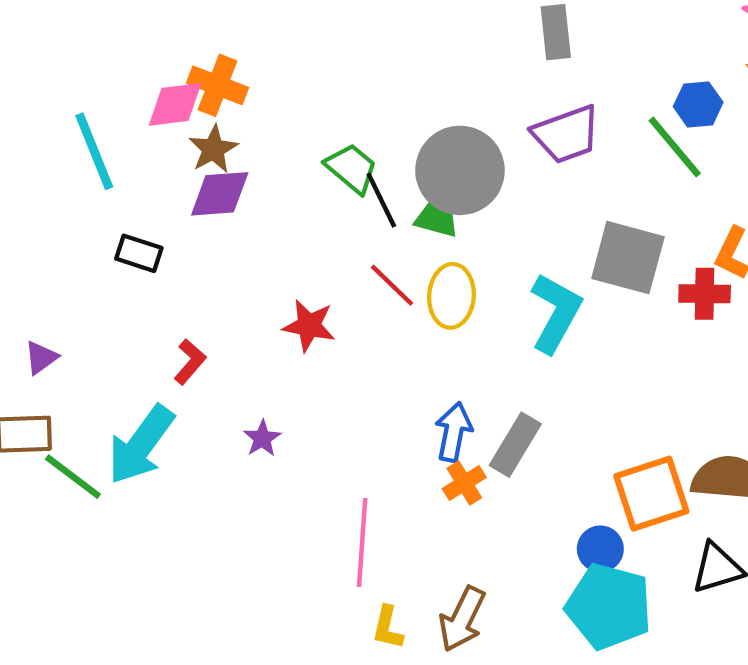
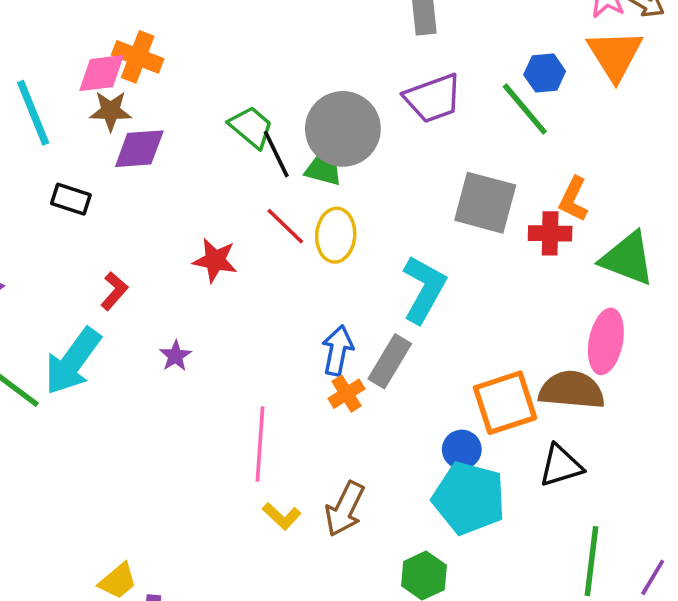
brown star: (213, 149) -> (111, 111), moved, turned 30
cyan L-shape: (556, 313) -> (424, 289), moved
yellow L-shape: (388, 628) -> (282, 516), turned -60

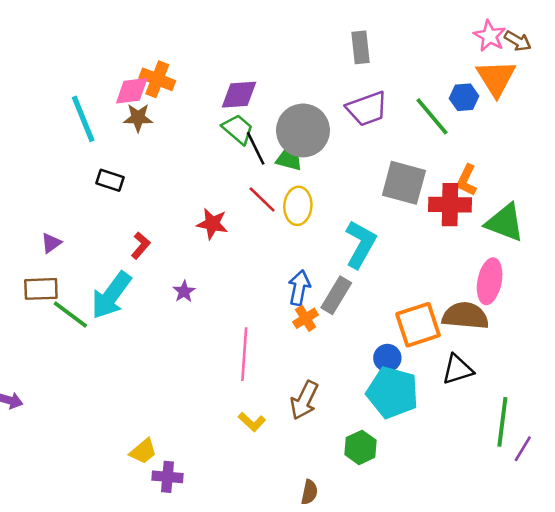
blue hexagon: (545, 73) -> (464, 97), moved
purple diamond: (139, 149) -> (239, 95), moved
red cross: (550, 233) -> (450, 205), size x1.4
yellow L-shape: (282, 516) -> (252, 422), moved
green line: (591, 561) -> (502, 422), moved

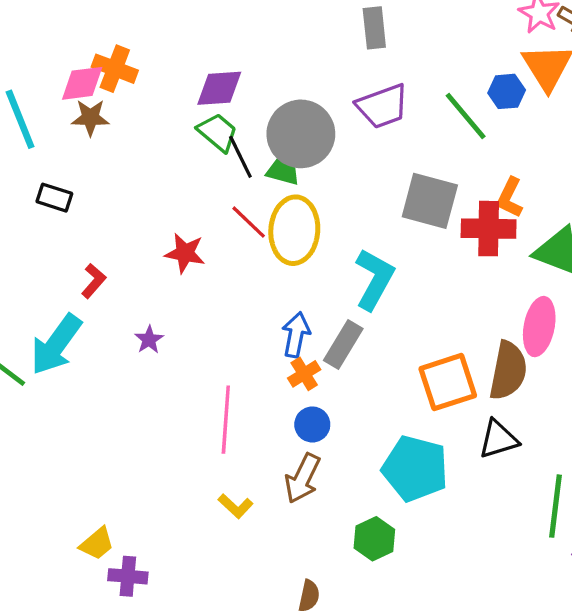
yellow ellipse: (298, 206) -> (294, 230), size x1.4
brown semicircle: (465, 316) -> (508, 371), turned 96
blue circle: (387, 358) -> (312, 424), moved

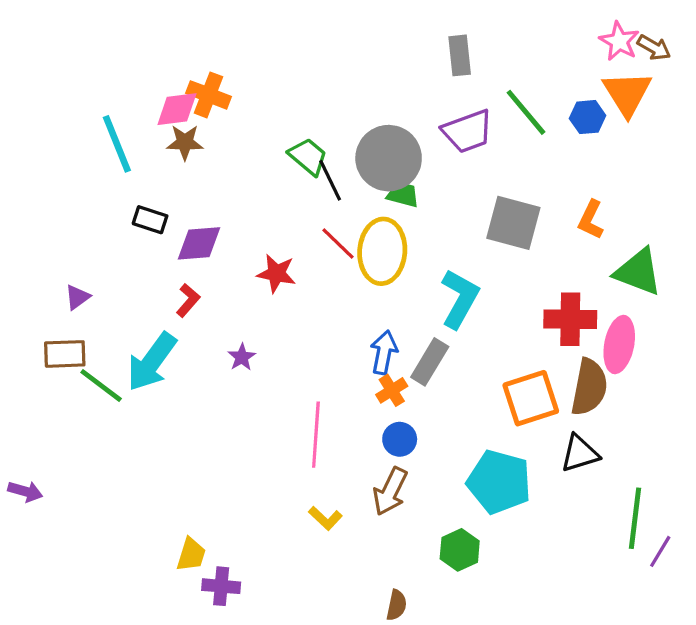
purple diamond: (219, 88) -> (199, 243), moved
green line: (466, 116) -> (526, 112), moved
green trapezoid: (283, 171) -> (403, 194), moved
red cross: (489, 229) -> (570, 319), moved
yellow trapezoid: (97, 544) -> (191, 555), turned -33

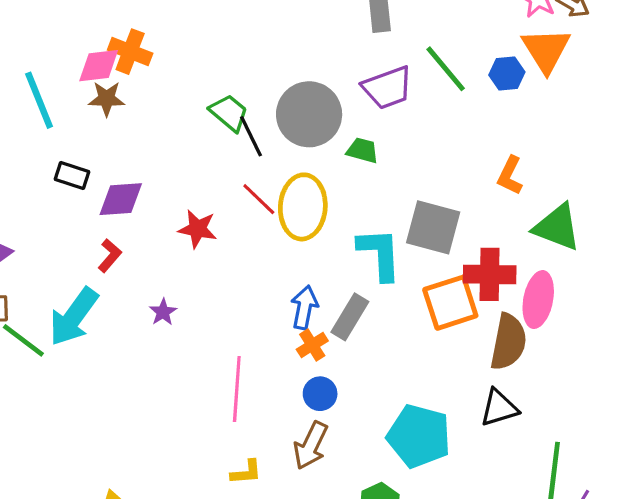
green trapezoid: (403, 194) -> (362, 150), moved
gray square: (513, 223) -> (433, 227), moved
cyan L-shape: (460, 299) -> (380, 254), turned -32
orange square: (531, 398) -> (450, 303), moved
yellow L-shape: (325, 518) -> (246, 472), turned -48

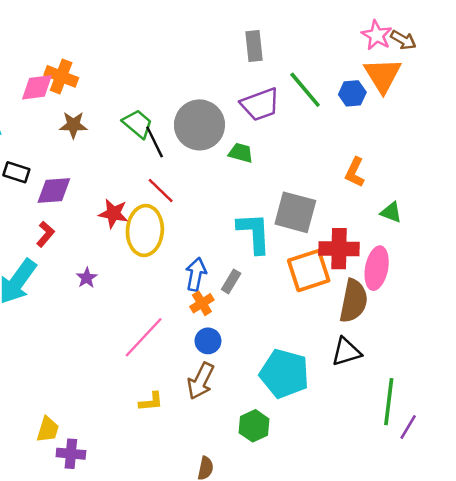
brown star: (107, 99) -> (73, 125), moved
yellow ellipse: (303, 207) -> (145, 231), moved
green triangle: (557, 227) -> (391, 212), size x0.6
gray rectangle: (350, 317) -> (231, 281), size x0.7
pink line: (237, 389) -> (144, 337), turned 39

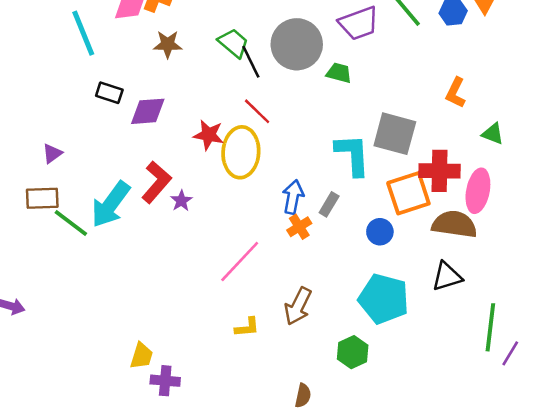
red L-shape: (45, 234) -> (156, 182), moved, size x1.6
brown semicircle: (354, 301) -> (454, 224), turned -93
blue circle: (208, 341) -> (380, 232), moved

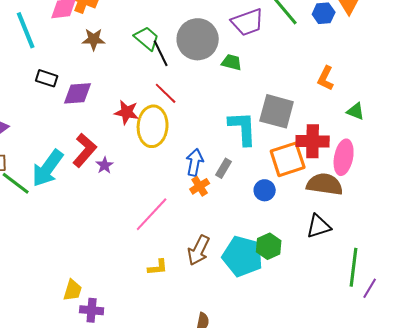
cyan pentagon: (384, 299) -> (243, 256), moved
green hexagon: (353, 352) -> (269, 246), moved

